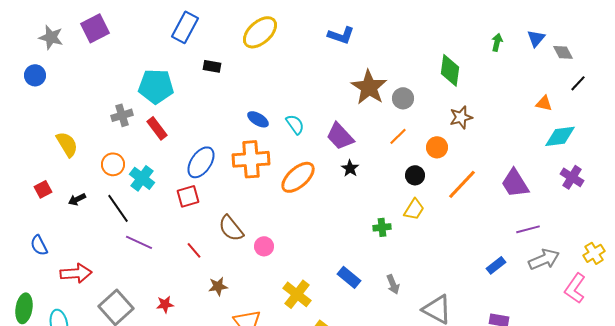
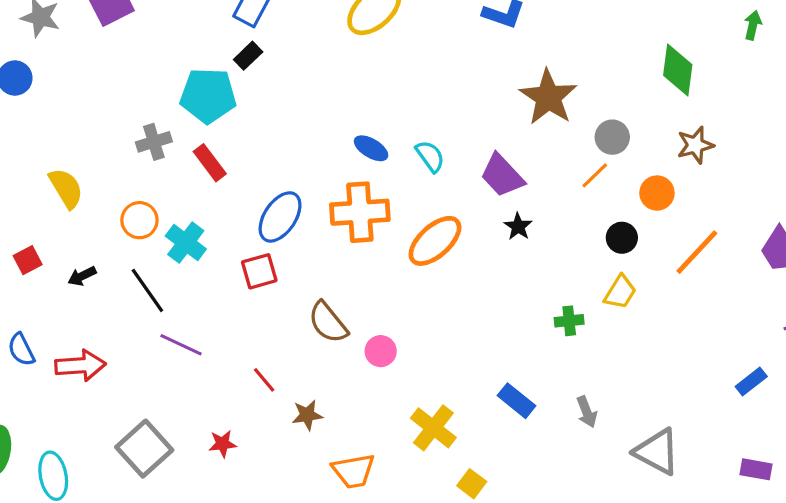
black rectangle: (212, 66) -> (248, 56), moved, turned -54
gray circle: (403, 98) -> (612, 137), moved
red line: (194, 250) -> (264, 380), moved
red arrow: (76, 273) -> (80, 366), moved

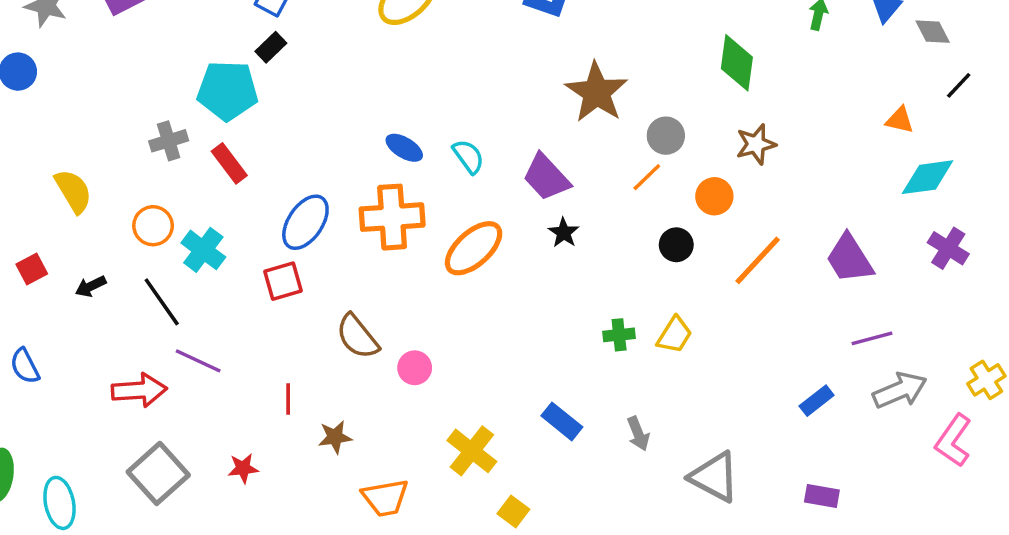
yellow trapezoid: (620, 292) -> (675, 335), moved
red arrow: (80, 366) -> (139, 390), moved
red line: (264, 380) -> (288, 399), turned 40

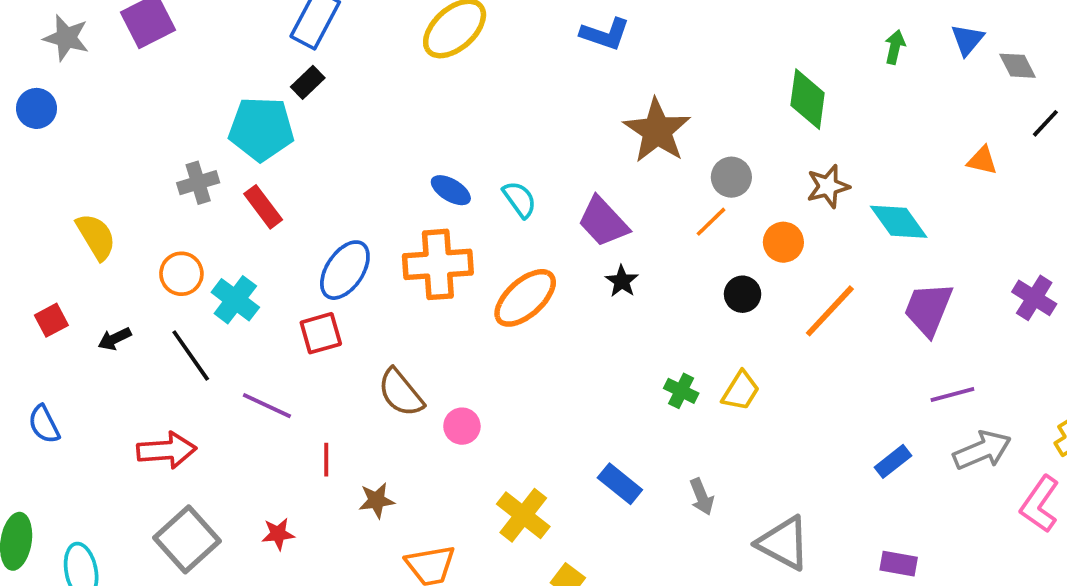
cyan diamond: (927, 177) -> (899, 222), moved, turned 62
purple trapezoid: (849, 259) -> (928, 309), turned 54
green cross: (619, 335) -> (681, 391), turned 32
purple line: (198, 361) -> (267, 406), moved

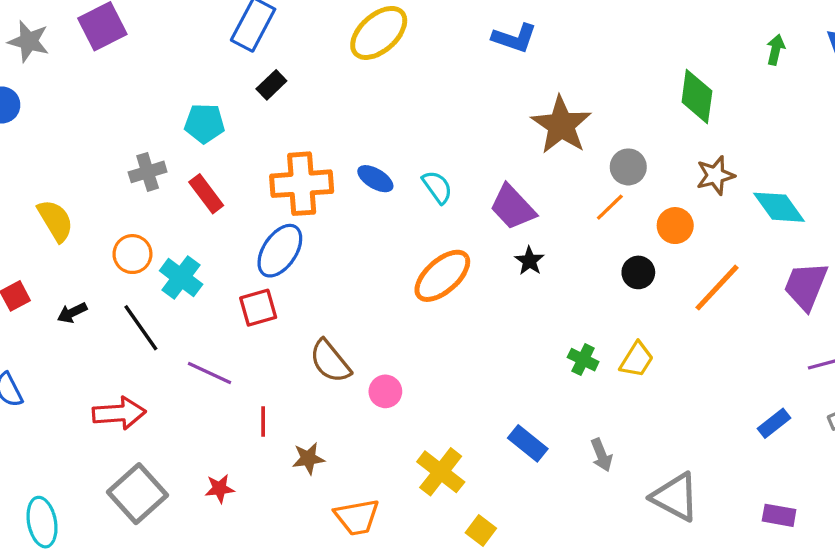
black rectangle: (308, 82) -> (271, 85), moved
cyan pentagon: (261, 129) -> (204, 123), size x0.7
orange cross: (438, 264) -> (302, 184), moved

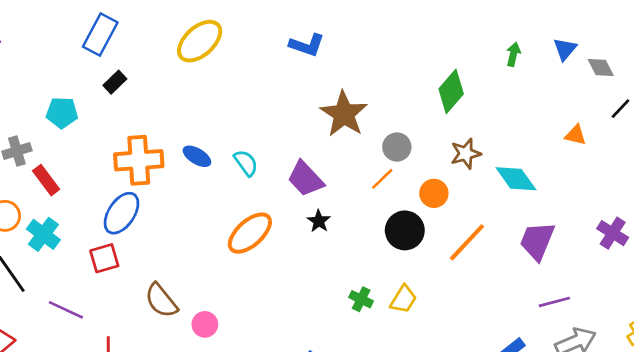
green diamond: (697, 97) -> (451, 91), turned 33
red rectangle: (206, 194) -> (46, 180), moved
black circle: (638, 272) -> (405, 230), size x1.5

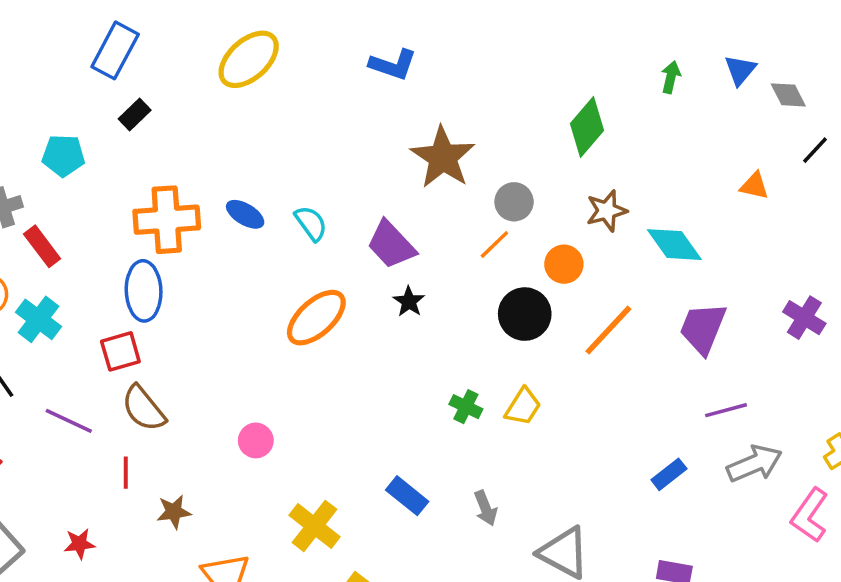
blue ellipse: (121, 213) -> (144, 291), turned -36
brown semicircle: (161, 301) -> (144, 408), moved

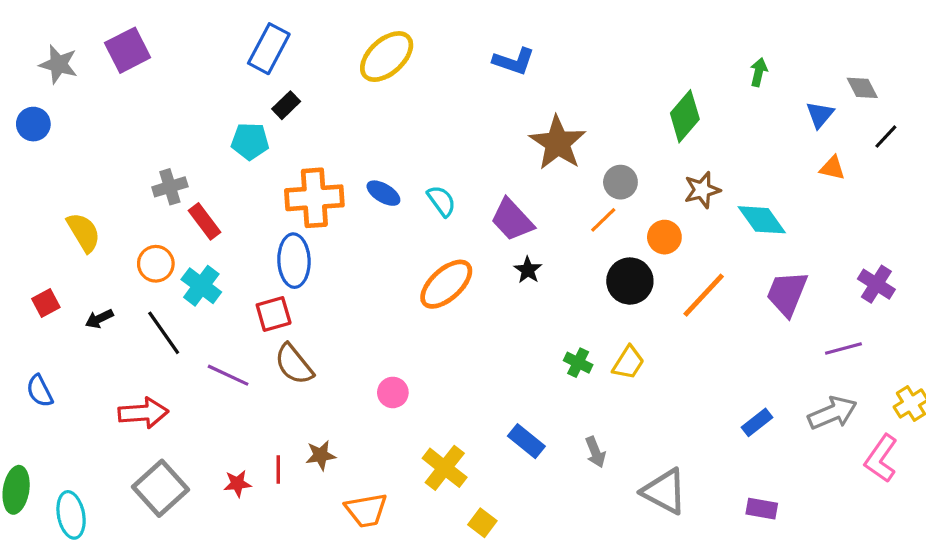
blue triangle: (740, 70) -> (820, 115), moved
cyan pentagon: (63, 156) -> (250, 141), moved
purple line: (726, 410) -> (843, 349), moved
red line: (126, 473) -> (278, 469), moved

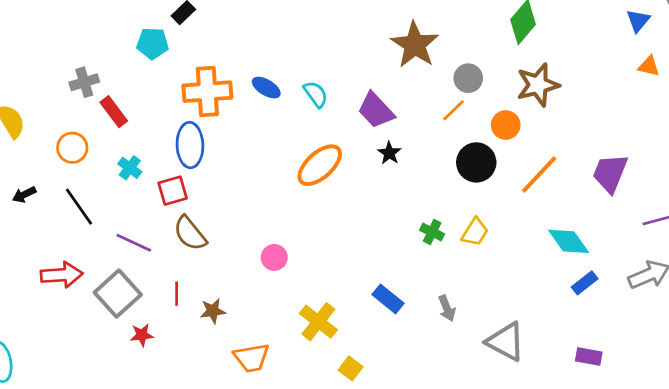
brown star: (702, 190) -> (538, 85), size x1.4
cyan diamond: (762, 220) -> (569, 241), moved
cyan cross: (201, 286) -> (130, 168), moved, size x0.7
red line: (278, 469) -> (177, 294), moved
gray square: (161, 488) -> (118, 294), moved

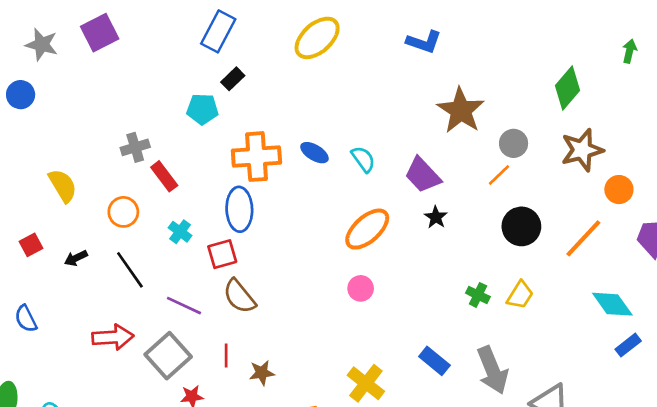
orange circle: (506, 125) -> (619, 190), moved
pink circle: (274, 257) -> (361, 288), moved
gray arrow: (447, 308) -> (492, 370), size x1.8

